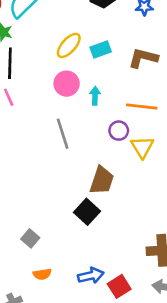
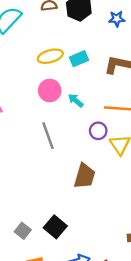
yellow ellipse: (69, 45) -> (50, 56), turned 35
cyan arrow: (95, 96) -> (76, 100), turned -49
black square: (87, 212) -> (55, 227), moved

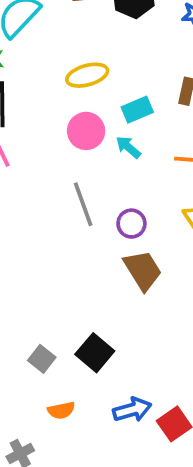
cyan rectangle: (79, 59) -> (137, 110), moved
purple circle: (98, 131) -> (131, 224), moved
brown trapezoid: (85, 176) -> (143, 270), turned -48

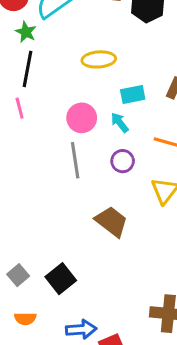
pink circle: (86, 131) -> (82, 118), moved
purple circle: (131, 224) -> (123, 161), moved
brown trapezoid: (143, 270) -> (111, 222), turned -32

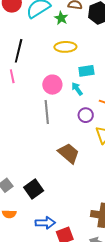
green star: (26, 32) -> (61, 18), moved
purple circle: (123, 161) -> (86, 115), moved

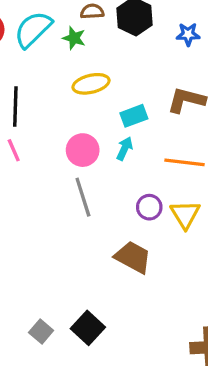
cyan arrow: (77, 89) -> (125, 149), turned 72
purple circle: (86, 115) -> (149, 207), moved

